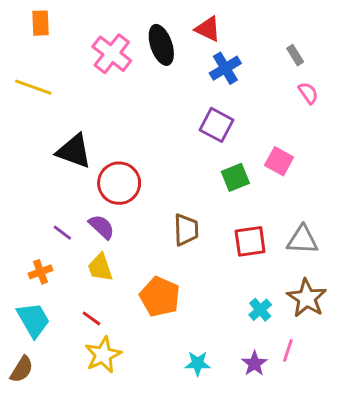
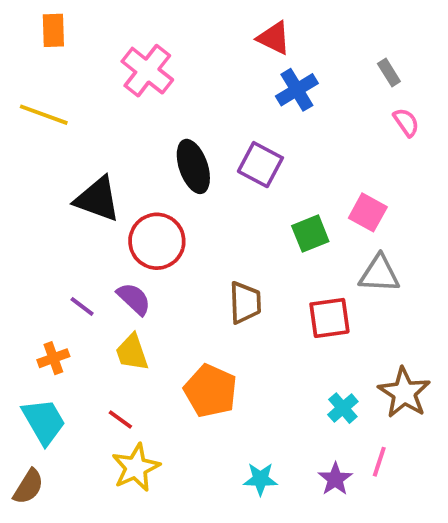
black ellipse: (161, 45) -> (193, 166), moved
purple square: (217, 125) -> (260, 165), moved
gray triangle: (302, 240) -> (379, 274), moved

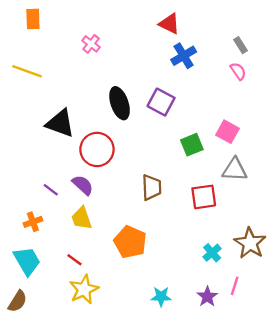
pink cross: (147, 71) -> (91, 44), size x0.6
pink semicircle: (406, 122) -> (238, 71), moved

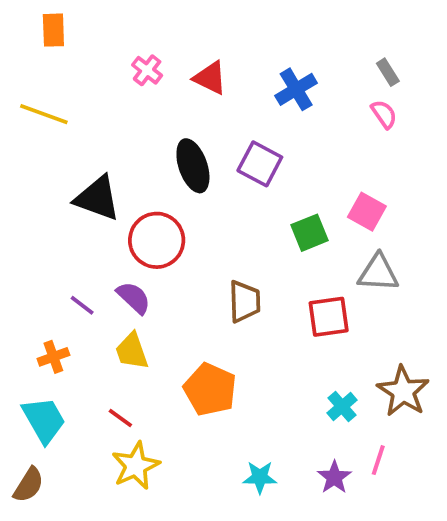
red triangle: (169, 24) -> (210, 78), moved

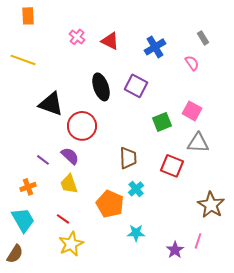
pink semicircle: (384, 114) -> (192, 63), moved
red square: (329, 317) -> (172, 166), turned 30
cyan cross: (342, 407) -> (136, 189), moved
cyan star: (260, 477) -> (136, 233), moved

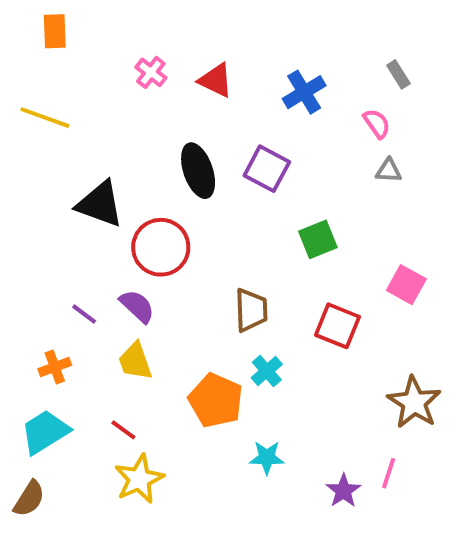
pink square: (192, 111) -> (406, 285), moved
gray triangle: (198, 143) -> (389, 171), moved, size x0.6
cyan trapezoid: (23, 220) -> (45, 432), turned -92

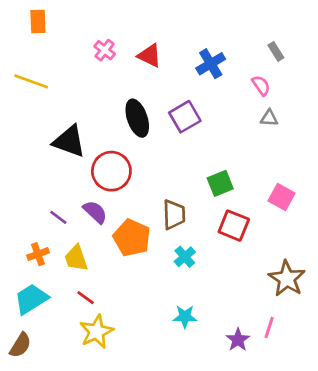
purple square: (267, 169) -> (185, 117), turned 32
green square: (318, 239) -> (220, 183), moved
yellow trapezoid: (135, 361) -> (76, 258), moved
orange pentagon: (216, 400) -> (132, 238), moved

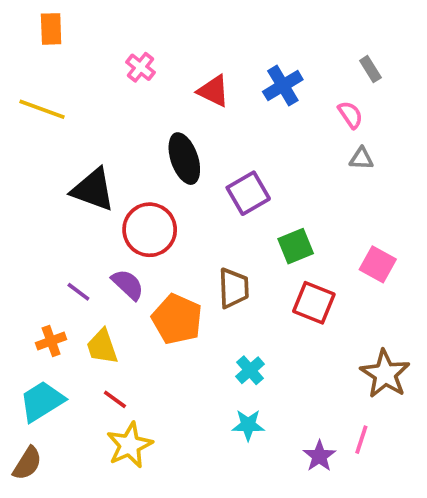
red triangle: (149, 56) -> (214, 91), moved
purple square: (185, 117) -> (248, 193), moved
cyan cross: (185, 257) -> (250, 370), moved

